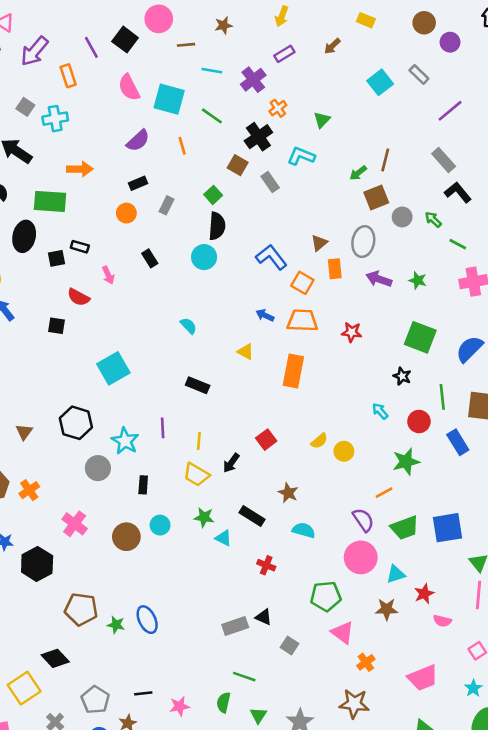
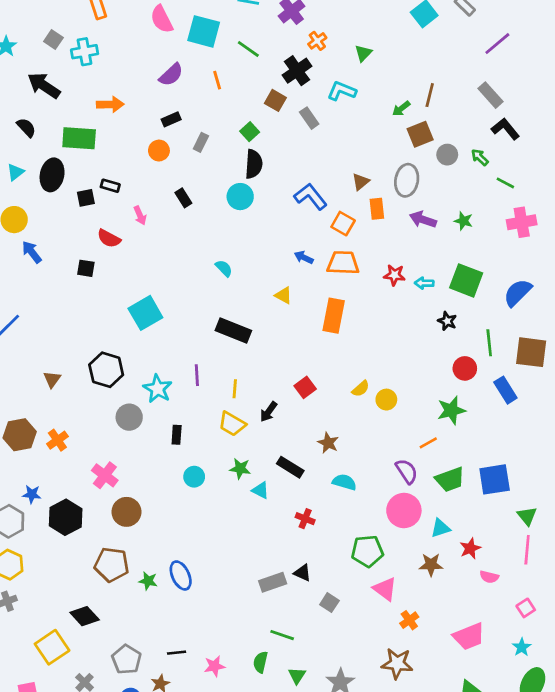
black rectangle: (198, 385) -> (233, 331), size x1.4
cyan arrow: (380, 411) -> (424, 283), moved, turned -48
brown circle: (126, 537) -> (126, 512), moved

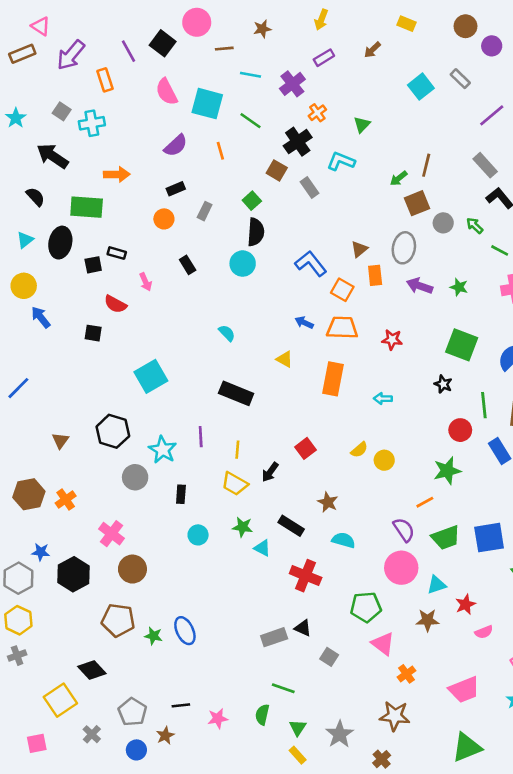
cyan arrow: (424, 283) -> (383, 399), moved
red cross: (305, 519) -> (306, 576), size x1.6
pink semicircle: (489, 577) -> (484, 632), turned -36

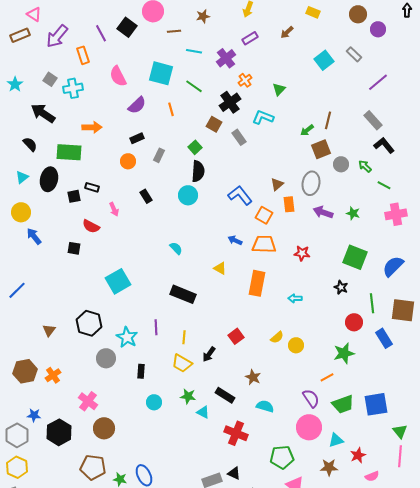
pink semicircle: (167, 92) -> (118, 76), moved

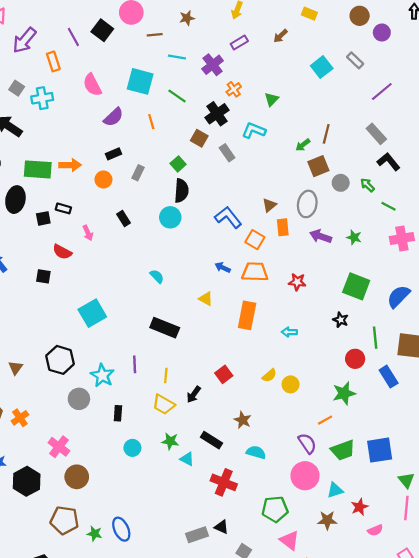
orange arrow: (92, 127) -> (70, 165), moved

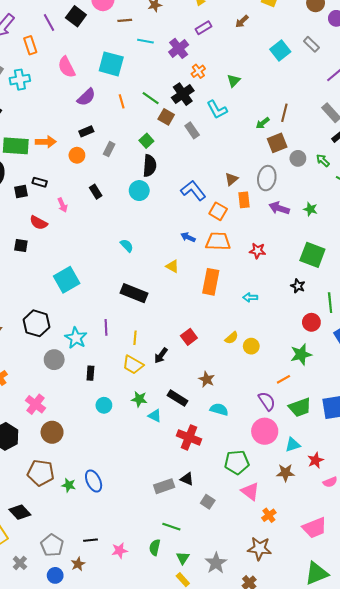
green line: (177, 96) -> (151, 98), moved
cyan L-shape: (254, 130) -> (217, 110), turned -140

